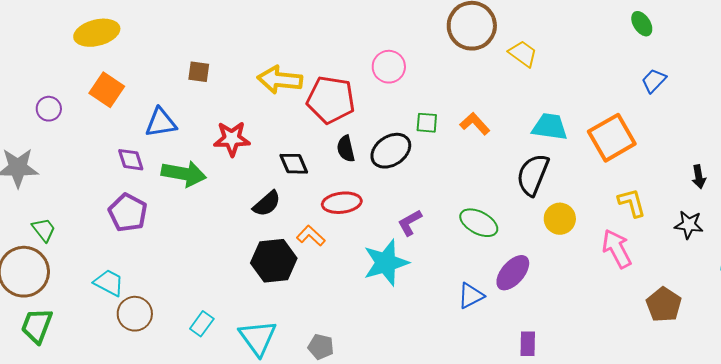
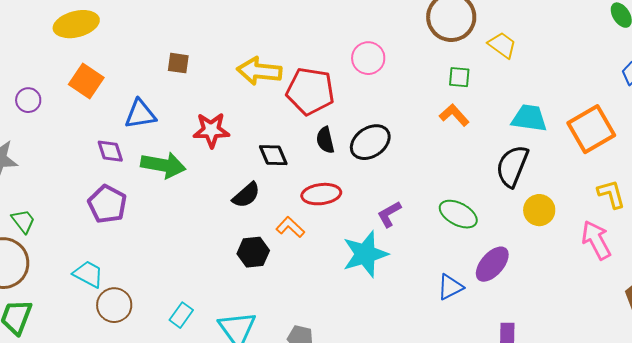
green square: (427, 123) -> (459, 77), moved
black hexagon: (274, 261) -> (253, 252), size x0.7

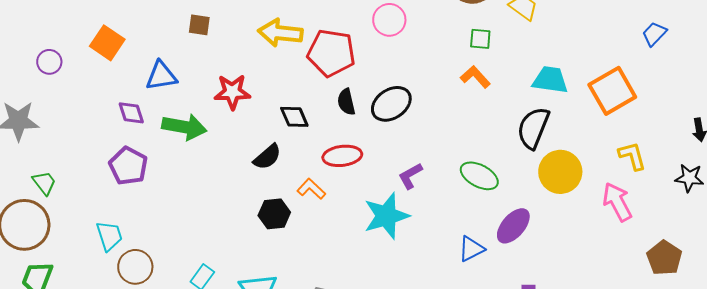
yellow circle: (539, 210) -> (560, 172), size x1.4
cyan trapezoid: (88, 274) -> (109, 236), turned 44

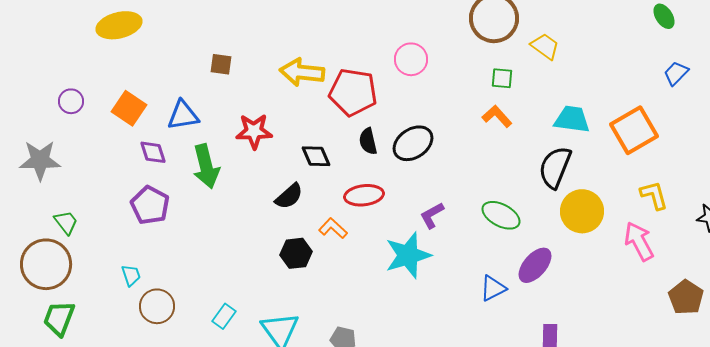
orange square: (107, 43) -> (129, 108), moved
green arrow: (184, 127) -> (206, 166), turned 66
cyan trapezoid: (109, 236) -> (131, 275), size x0.7

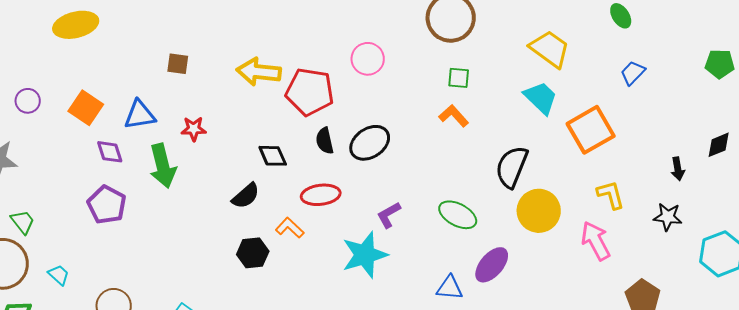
yellow trapezoid: (545, 46) -> (550, 49), moved, size x1.4
cyan trapezoid: (572, 119) -> (541, 98), moved, turned 36
red star: (254, 131) -> (194, 129), moved, size x0.7
cyan trapezoid: (131, 275) -> (59, 275), moved, turned -30
blue triangle: (493, 288) -> (450, 288), turned 32

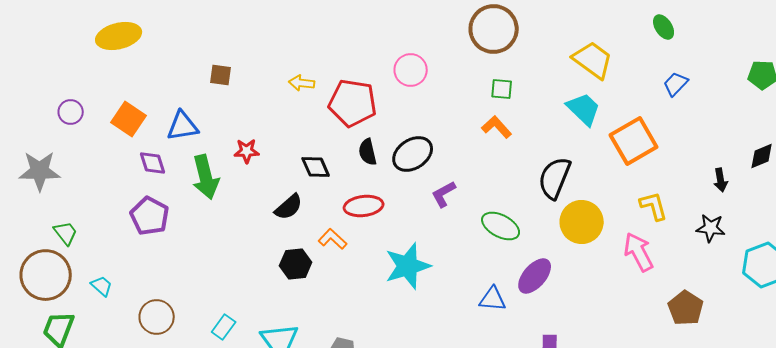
yellow arrow: (259, 72) -> (302, 83), size x0.6
red star: (194, 129) -> (247, 151), moved
purple L-shape: (389, 215) -> (444, 194), moved

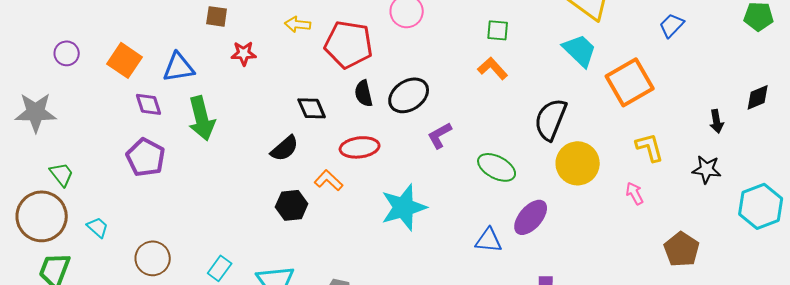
red star: (247, 151) -> (244, 53), moved
pink arrow: (639, 252) -> (635, 193), size x0.6

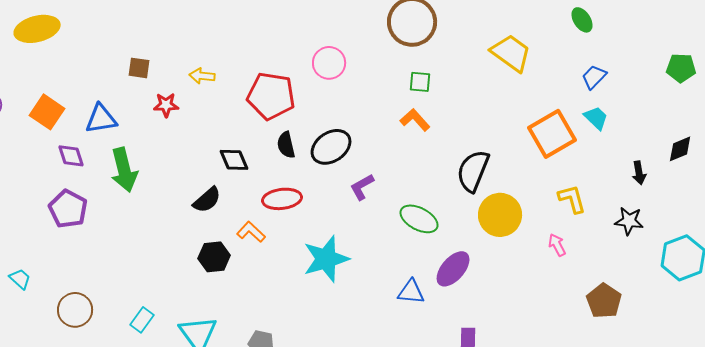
yellow arrow: (298, 24) -> (202, 76), moved
cyan trapezoid: (580, 50) -> (596, 118), moved, size x0.7

